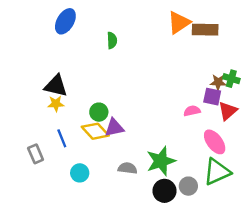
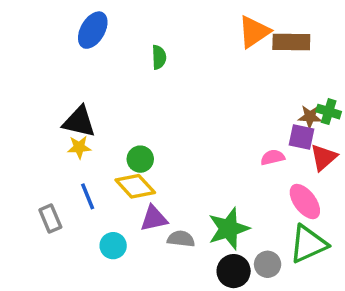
purple triangle: (114, 128) -> (154, 218), moved

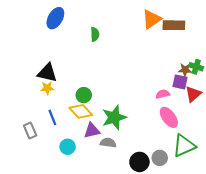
pink ellipse: (305, 202) -> (169, 117), moved
green star: (229, 229) -> (114, 117), moved

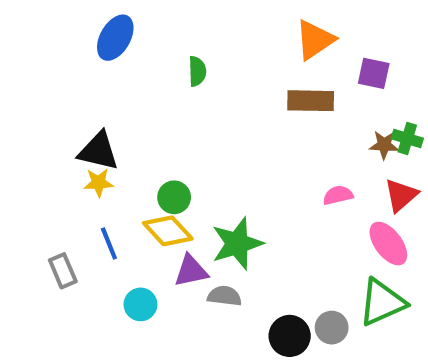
brown rectangle: (174, 25) -> (311, 101), moved
purple square: (180, 82) -> (374, 73), moved
pink ellipse: (169, 117) -> (388, 244), moved

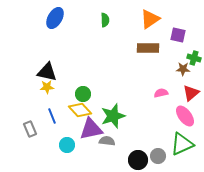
green semicircle: (197, 71) -> (105, 20), moved
green cross: (407, 138) -> (194, 58), moved
purple triangle: (191, 271) -> (91, 129), size x1.4

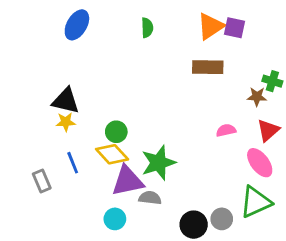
purple square: (178, 35) -> (234, 28), moved
cyan circle: (67, 145) -> (115, 219), moved

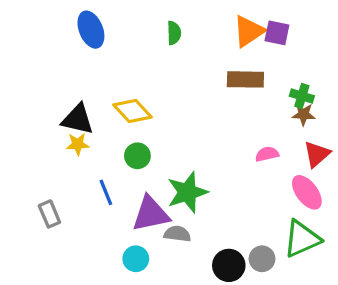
blue ellipse: (77, 25) -> (91, 30), turned -52
green cross: (272, 81) -> (302, 96), moved
yellow diamond: (112, 154) -> (132, 111), moved
blue line: (73, 163) -> (106, 192), moved

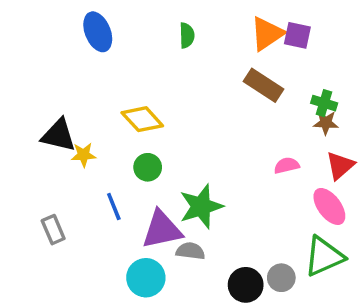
brown rectangle: (245, 79) -> (263, 85), turned 32
black triangle: (78, 119) -> (59, 135), moved
cyan circle: (136, 259) -> (146, 278), size x1.4

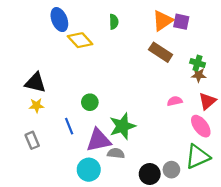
yellow diamond: (142, 119) -> (80, 40), moved
yellow star: (83, 155) -> (37, 105), moved

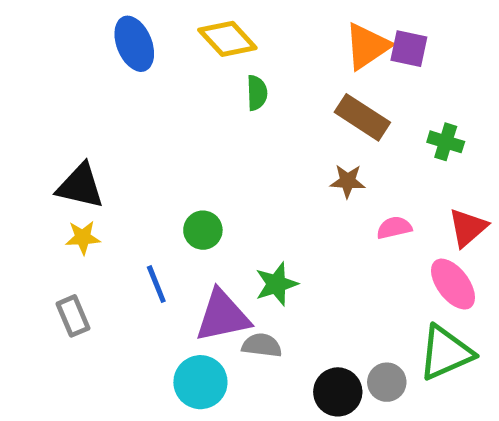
green semicircle: (114, 22) -> (257, 93), moved
yellow diamond: (80, 40) -> (227, 39), moved
brown star: (199, 75) -> (348, 181), moved
green star: (122, 126) -> (276, 284), size x0.7

